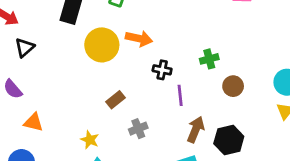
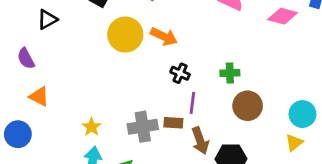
brown circle: (233, 86) -> (248, 106), size x1.4
brown rectangle: (116, 100) -> (173, 123), moved, turned 30
gray cross: (138, 129) -> (143, 127), size x1.5
brown arrow: (196, 129) -> (200, 141), turned 125

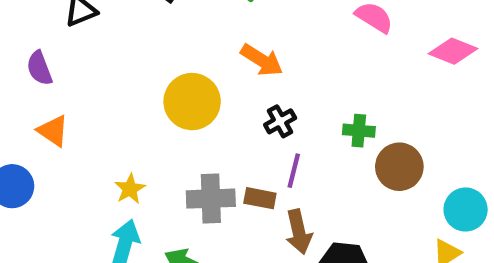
yellow circle: (125, 35) -> (192, 102), moved
black cross: (180, 73) -> (280, 121), turned 30
brown circle: (248, 106) -> (399, 167), moved

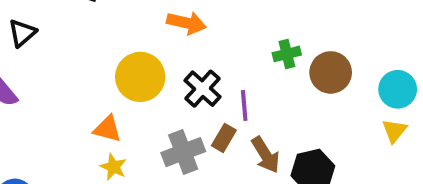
black cross: (280, 121) -> (203, 89), moved, size x1.4
orange triangle: (53, 131) -> (107, 129), moved
brown rectangle: (260, 198) -> (224, 138), turned -52

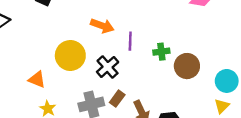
purple line: (244, 105) -> (130, 41), moved
orange triangle: (107, 129) -> (37, 79), moved

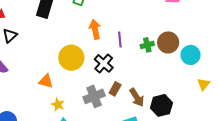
orange arrow: (102, 26) -> (95, 29), turned -114
brown circle: (187, 66) -> (168, 42), moved
cyan circle: (227, 81) -> (191, 55), moved

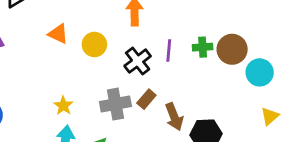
purple line: (120, 39) -> (169, 51), moved
yellow circle: (71, 58) -> (94, 45), size x0.7
orange triangle: (46, 81) -> (58, 34), moved

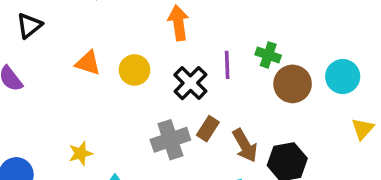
green cross: (203, 47) -> (268, 55), turned 30
brown circle: (232, 49) -> (293, 84), moved
yellow star: (63, 106) -> (81, 153), moved, turned 30

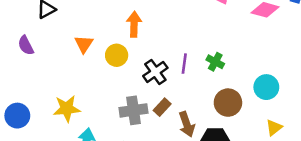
orange arrow: (178, 23) -> (134, 24), moved
orange triangle: (88, 63) -> (84, 44), turned 36
brown circle: (293, 84) -> (228, 103), moved
yellow star: (81, 153) -> (67, 109), size x1.5

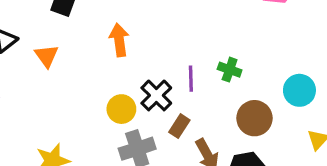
orange triangle: (84, 44) -> (47, 56), moved
yellow circle: (117, 55) -> (121, 109), moved
brown rectangle: (162, 107) -> (179, 126), moved

